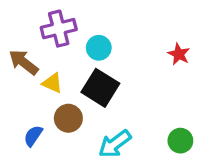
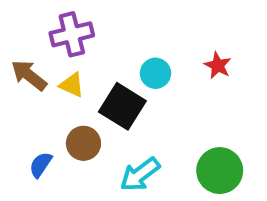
cyan circle: (99, 48) -> (155, 73), moved
yellow triangle: (52, 83) -> (72, 85), moved
green circle: (180, 141) -> (220, 171), size x1.5

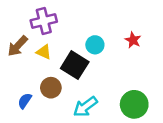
brown arrow: (29, 75) -> (18, 46), turned -85

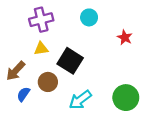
cyan circle: (95, 45) -> (89, 17), moved
brown arrow: (18, 46) -> (16, 71), moved
yellow triangle: (44, 52) -> (41, 49), turned -32

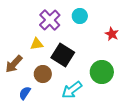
purple cross: (41, 20) -> (50, 20), moved, turned -30
blue semicircle: (23, 94) -> (25, 93), moved
green circle: (126, 98) -> (102, 72), moved

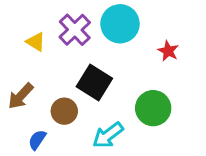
cyan circle: (80, 16) -> (120, 24), size x1.6
yellow triangle: (37, 44) -> (36, 42), moved, turned 40

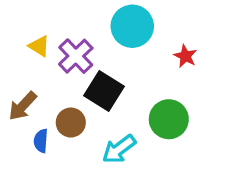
purple cross: (75, 30) -> (76, 56), moved
blue semicircle: (37, 140) -> (41, 141), moved, turned -30

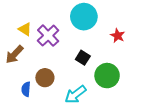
black square: (104, 91) -> (83, 58), moved, size x0.6
brown arrow: (23, 106) -> (14, 54), moved

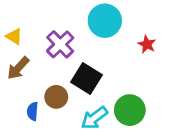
yellow triangle: (25, 29) -> (14, 36), moved
black square: (83, 58) -> (86, 79), moved, size x1.6
green circle: (107, 76) -> (130, 110), moved

